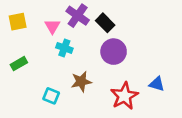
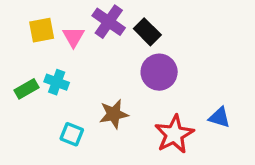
yellow square: (18, 22) -> (42, 30), moved
cyan cross: (64, 48) -> (57, 82), moved

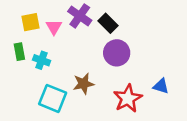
green rectangle: (26, 89) -> (19, 52), moved, turned -70
cyan square: (72, 134) -> (53, 98), size x1.6

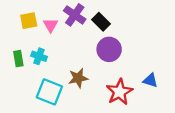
green rectangle: (19, 52) -> (18, 59), moved

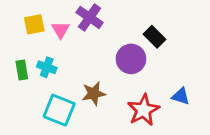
black rectangle: (101, 22) -> (154, 37), moved

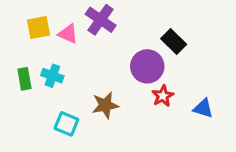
pink triangle: (61, 30) -> (68, 34), turned -36
cyan square: (59, 110) -> (66, 124), size x0.7
red star: (143, 110) -> (163, 96), moved, size x0.6

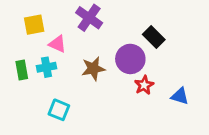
pink triangle: (68, 34) -> (58, 44), moved
cyan cross: (52, 76) -> (47, 67), turned -30
brown star: (105, 105) -> (93, 69), moved

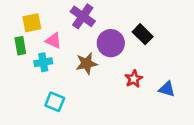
purple circle: (130, 59) -> (111, 43), moved
green rectangle: (22, 70) -> (20, 46), moved

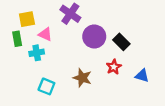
black rectangle: (143, 34) -> (121, 42), moved
brown star: (87, 64) -> (82, 78), moved, turned 30

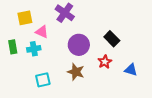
purple circle: (94, 36) -> (79, 45), moved
green rectangle: (17, 39) -> (13, 47), moved
cyan square: (46, 86) -> (43, 80), turned -35

